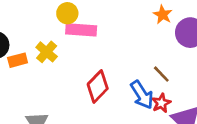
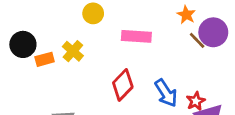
pink rectangle: (81, 30) -> (136, 36), moved
brown line: (161, 74) -> (197, 40), moved
red star: (161, 103) -> (196, 101), moved

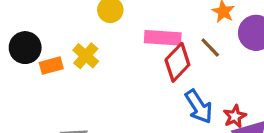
brown line: (197, 40) -> (210, 48), moved
red diamond: (123, 85) -> (177, 62), moved

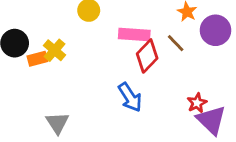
yellow cross: (86, 56) -> (55, 50), moved
blue arrow: (199, 107) -> (130, 97), moved

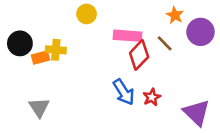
yellow cross: (55, 50) -> (56, 50), turned -36
red star: (197, 103) -> (152, 97), moved
gray triangle: (57, 123) -> (39, 107), moved

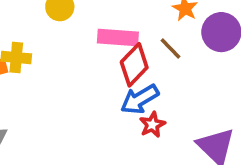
blue arrow: (124, 92) -> (140, 99), moved, turned 92

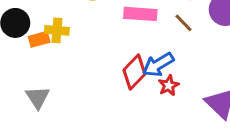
red diamond: (134, 65) -> (134, 72), moved

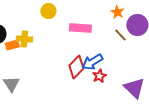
brown line: (184, 23) -> (120, 35), moved

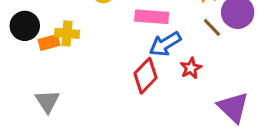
blue arrow: (92, 62) -> (165, 44), moved
red star: (99, 76) -> (191, 68), moved

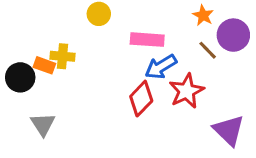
black circle: (25, 26) -> (20, 77), moved
orange rectangle: (49, 42) -> (44, 65), turned 35
red star: (191, 68) -> (186, 91), size x1.6

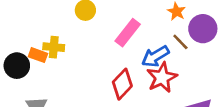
pink rectangle: (147, 40) -> (128, 33), turned -56
blue arrow: (161, 67) -> (155, 56), moved

